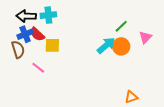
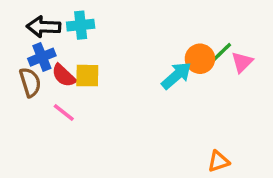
green line: (121, 26) -> (222, 52), moved
red semicircle: (37, 34) -> (64, 76), moved
orange circle: (121, 46) -> (200, 59), moved

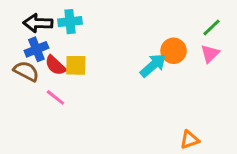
green line: (222, 52) -> (211, 27), moved
brown semicircle: (30, 82) -> (26, 71), turned -45

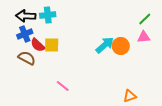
orange circle: (174, 51) -> (121, 46), moved
pink triangle: (210, 54) -> (144, 37), turned 40
brown semicircle: (26, 71) -> (27, 58), moved
pink line: (55, 97) -> (63, 86), moved

